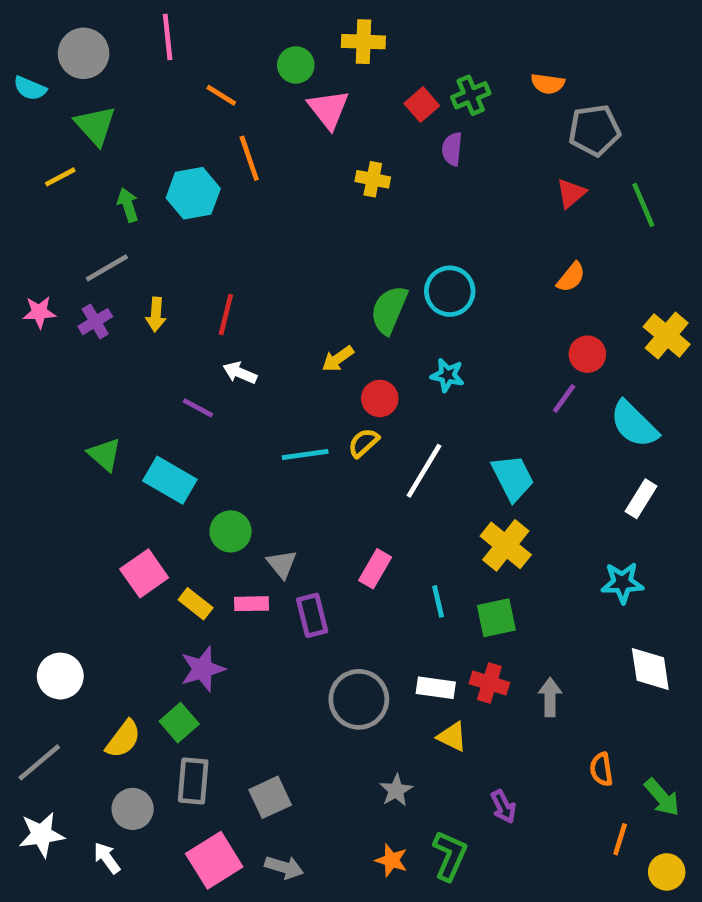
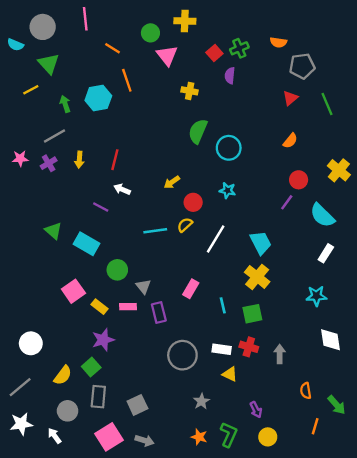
green semicircle: (389, 310) -> (198, 131), moved
yellow circle: (667, 872) -> (268, 437), moved

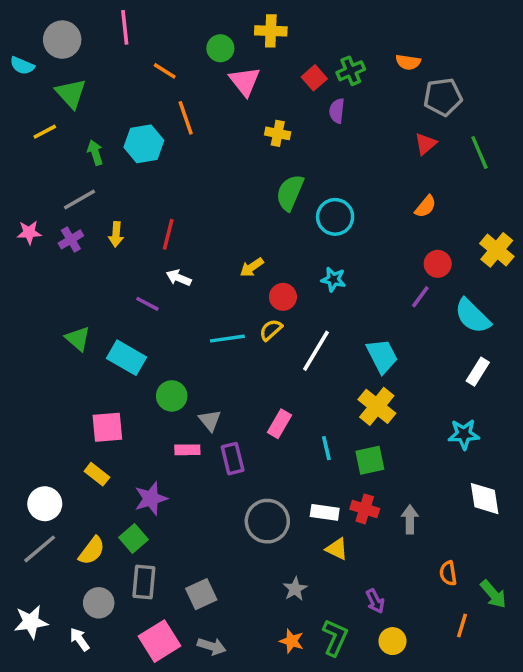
pink square: (73, 291) -> (107, 427), turned 30
yellow rectangle: (100, 307) -> (97, 474), moved
gray line: (20, 387) -> (40, 549), moved

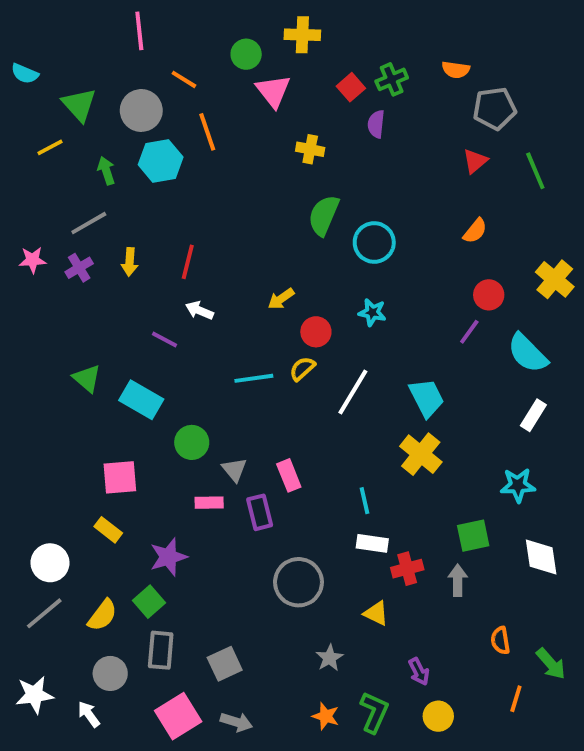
gray circle: (62, 40) -> (141, 110), moved
pink rectangle: (279, 424) -> (289, 475), moved, turned -52
green square: (370, 460) -> (473, 536), moved
red cross: (365, 509) -> (407, 569), turned -32
white rectangle: (325, 512) -> (372, 543), moved

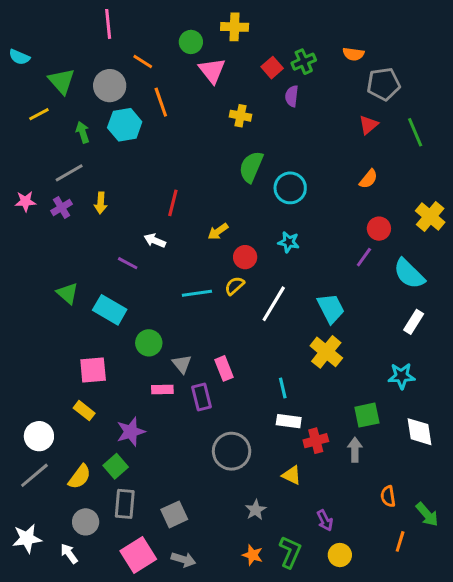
red line: (188, 262) -> (173, 203), moved

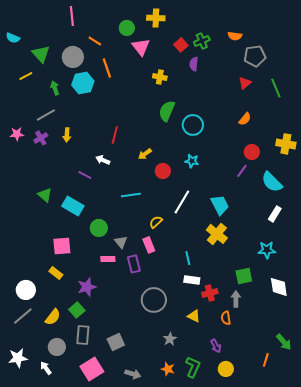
yellow cross: (430, 216) -> (286, 144), turned -30
yellow semicircle: (235, 286) -> (156, 222), moved
orange semicircle: (388, 496) -> (226, 318), moved
gray arrow: (183, 560) -> (133, 374), moved

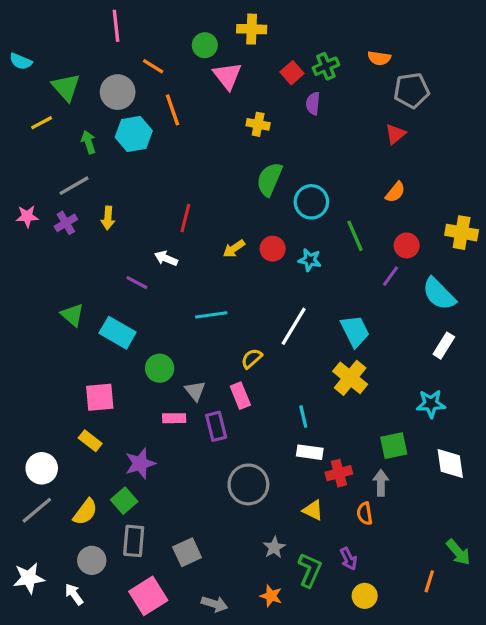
green line: (276, 88) -> (355, 236), moved
red circle: (163, 171) -> (273, 249), moved
green L-shape: (193, 367) -> (310, 570), moved

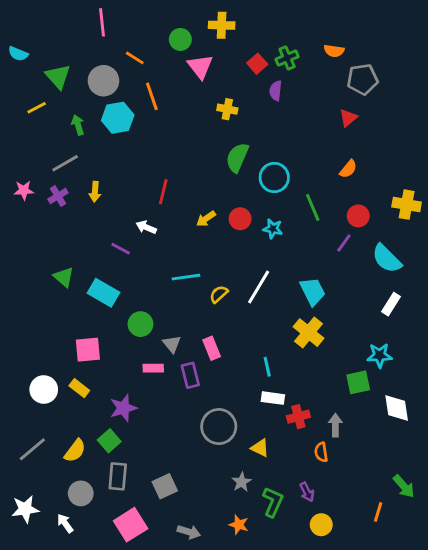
yellow semicircle: (252, 358) -> (219, 294), moved
green square: (394, 446) -> (358, 382), moved
white circle: (42, 468) -> (44, 390), moved
yellow triangle: (313, 510) -> (260, 448), moved

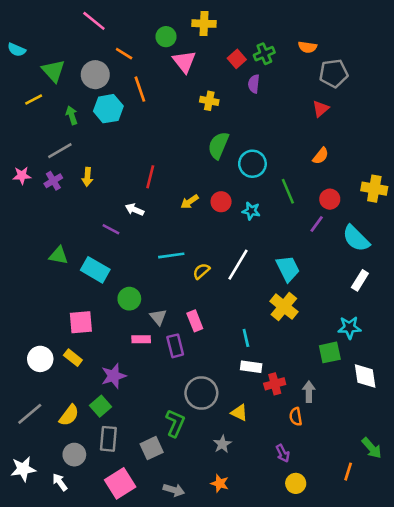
pink line: (102, 22) -> (94, 21), turned -45
green triangle: (64, 277) -> (59, 255), turned -30
green L-shape: (273, 502) -> (175, 423), moved

